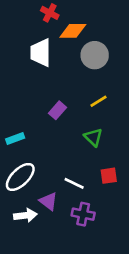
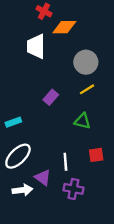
gray circle: (95, 55) -> (86, 62), moved
green triangle: (93, 137) -> (82, 121), turned -30
white line: (74, 183) -> (65, 162), turned 60

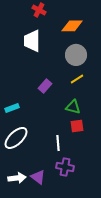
orange diamond: (64, 27) -> (72, 26), moved
red square: (96, 155) -> (77, 126), moved
purple triangle: (43, 178) -> (38, 177), moved
white arrow: (22, 190) -> (17, 178), moved

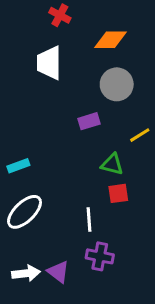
yellow line: (77, 79) -> (140, 135), moved
purple rectangle: (45, 86) -> (89, 121), moved, turned 32

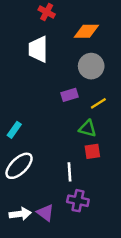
yellow line: (140, 135) -> (98, 103), moved
cyan rectangle: (18, 166) -> (14, 130), turned -35

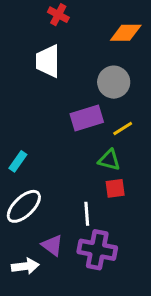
orange diamond: (86, 31) -> (126, 33), moved
purple rectangle: (70, 95) -> (87, 118), size x1.5
purple cross: (78, 201) -> (97, 250), size x1.4
purple triangle: (45, 213) -> (52, 245), moved

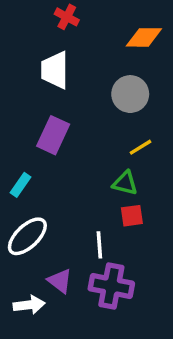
purple rectangle: (87, 118) -> (53, 135), moved, turned -48

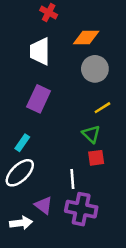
orange diamond: (144, 37) -> (86, 38), moved
green triangle: (125, 183) -> (91, 134), turned 30
cyan rectangle: (21, 185) -> (22, 143), moved

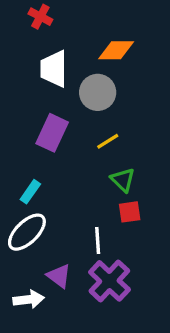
red cross: (49, 13) -> (40, 17), moved
gray circle: (95, 69) -> (98, 92), moved
yellow line: (102, 108) -> (108, 141), moved
purple cross: (81, 209) -> (109, 281), turned 32

